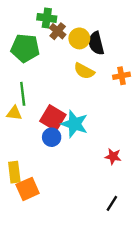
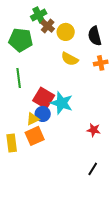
green cross: (47, 18) -> (39, 15), turned -35
black semicircle: (96, 43) -> (95, 36), moved
yellow triangle: (14, 113) -> (33, 119), moved, turned -32
orange square: (28, 189) -> (35, 136), moved

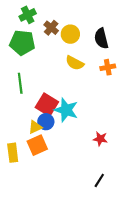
green cross: (39, 15) -> (28, 15), moved

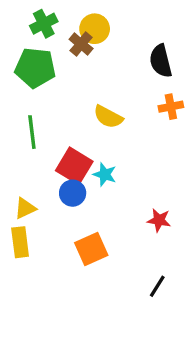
yellow circle: (70, 34) -> (95, 29), moved
yellow semicircle: (75, 63) -> (108, 117), moved
cyan star: (66, 110) -> (105, 174), size x0.6
yellow triangle: (35, 127) -> (25, 208), moved
orange square: (37, 145) -> (91, 249), moved

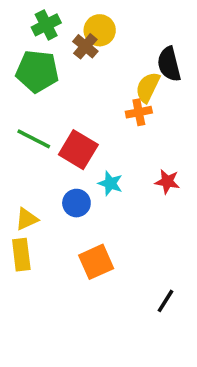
orange cross: (171, 107) -> (139, 112), moved
yellow semicircle: (108, 117) -> (148, 87), moved, turned 88
green line: (32, 132) -> (34, 139), turned -56
red square: (74, 166) -> (78, 150), moved
red star: (159, 220) -> (167, 182), moved

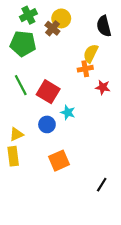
black semicircle: (169, 64) -> (104, 26), moved
green line: (34, 139) -> (21, 85), turned 35
red star: (167, 182) -> (103, 87), moved

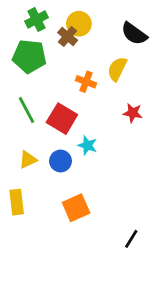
black semicircle: (104, 26) -> (134, 34), turned -40
orange cross: (85, 69) -> (86, 82), moved, turned 32
yellow triangle: (16, 134) -> (28, 160), moved

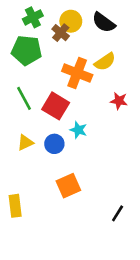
black semicircle: (134, 34) -> (104, 22), moved
yellow semicircle: (117, 69) -> (105, 62), turned -150
orange cross: (86, 82) -> (77, 73), size x1.6
yellow rectangle: (17, 202) -> (15, 206), moved

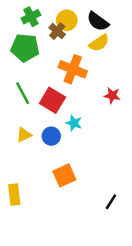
yellow semicircle: (105, 62) -> (99, 43), moved

